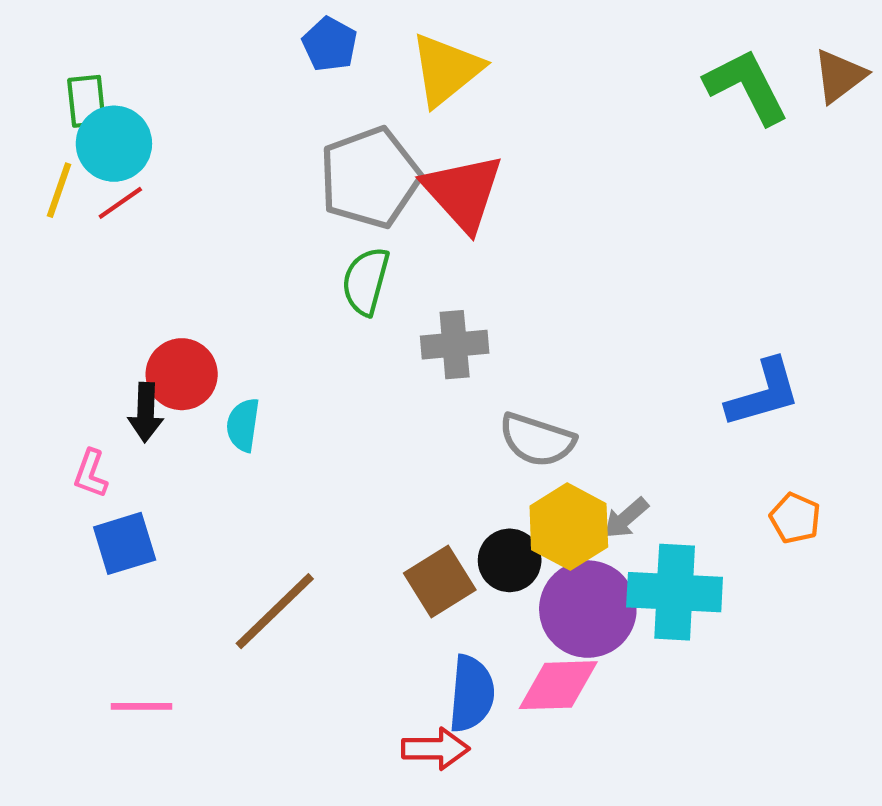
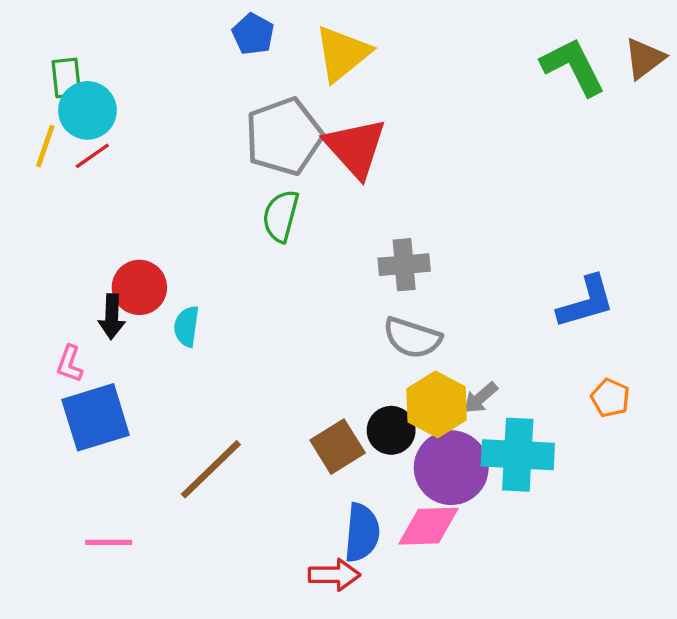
gray cross: (455, 345) -> (404, 265), moved
blue square: (125, 543) -> (96, 417), size x1.4

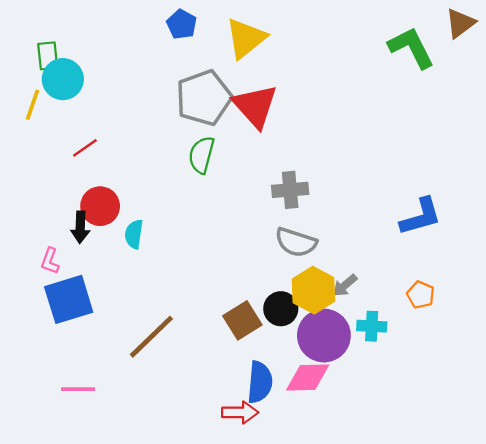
brown triangle: (644, 58) -> (460, 23), moved
red line: (92, 156) -> (85, 148), moved
orange pentagon: (610, 398) -> (421, 295), moved
cyan cross: (518, 455) -> (372, 326), size x0.6

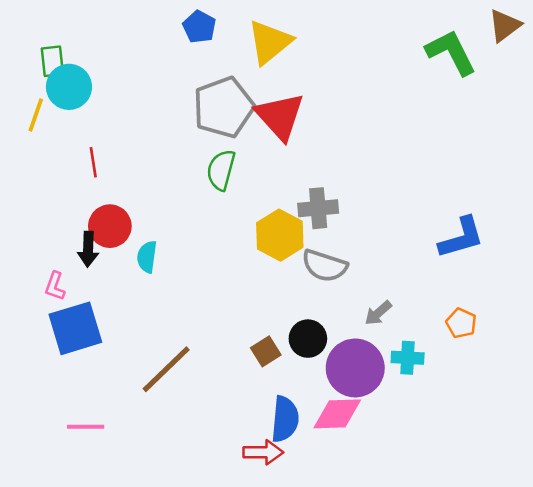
red line: (85, 148) -> (93, 162), turned -64
yellow hexagon: (313, 290) -> (280, 235), moved
brown square: (242, 320) -> (266, 351), size x0.7

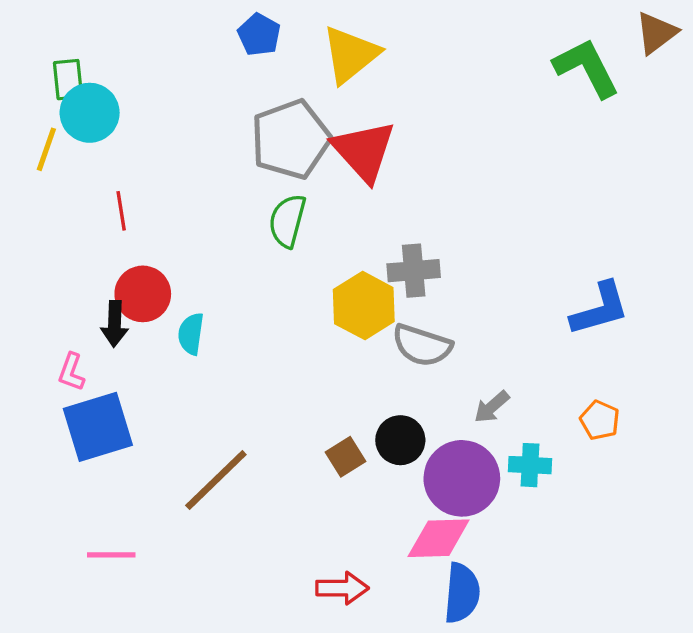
blue semicircle: (285, 419) -> (462, 593), moved

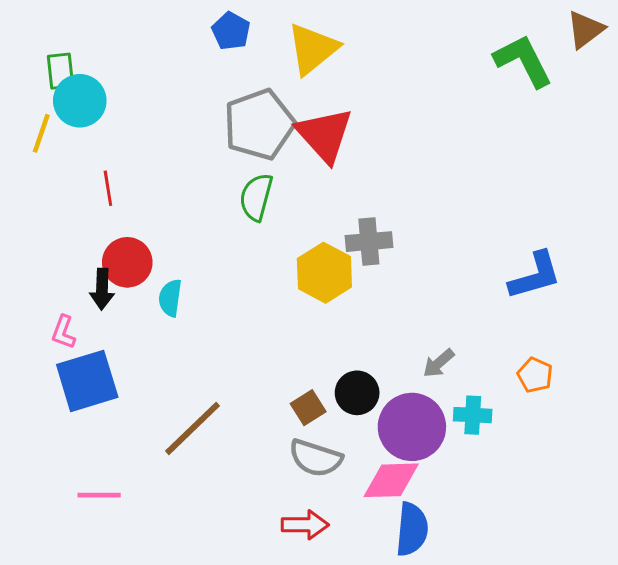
gray semicircle: (422, 345) -> (316, 458), moved

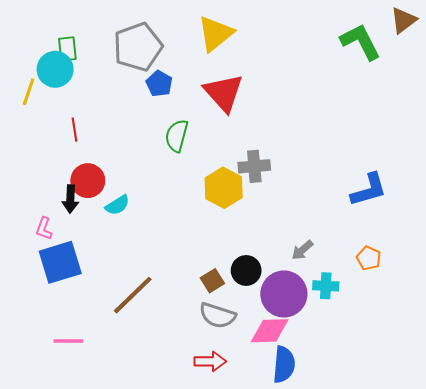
blue pentagon: (231, 31) -> (159, 84), moved
green rectangle: (61, 71) -> (67, 49), moved
gray pentagon: (259, 124) -> (138, 47), moved
cyan semicircle: (170, 298) -> (117, 205), turned -130

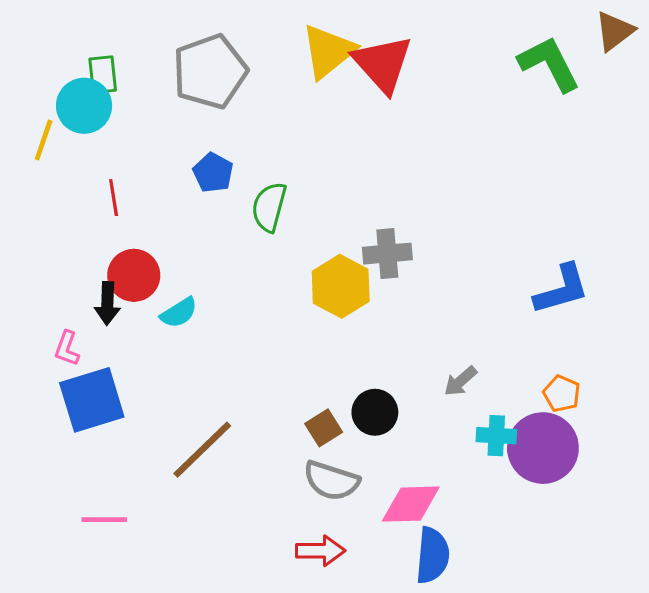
blue pentagon: (159, 84) -> (213, 173), moved
red triangle: (224, 93) -> (383, 64), moved
purple circle: (284, 294) -> (543, 448), moved

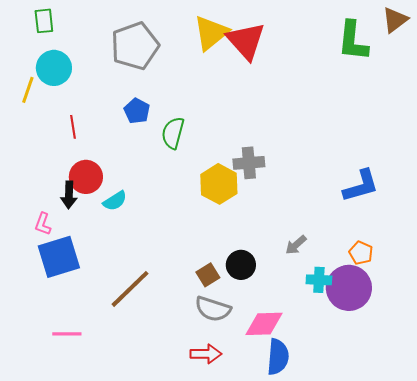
green L-shape: (549, 64) -> (353, 41), turned -147
green rectangle: (103, 75) -> (44, 21), moved

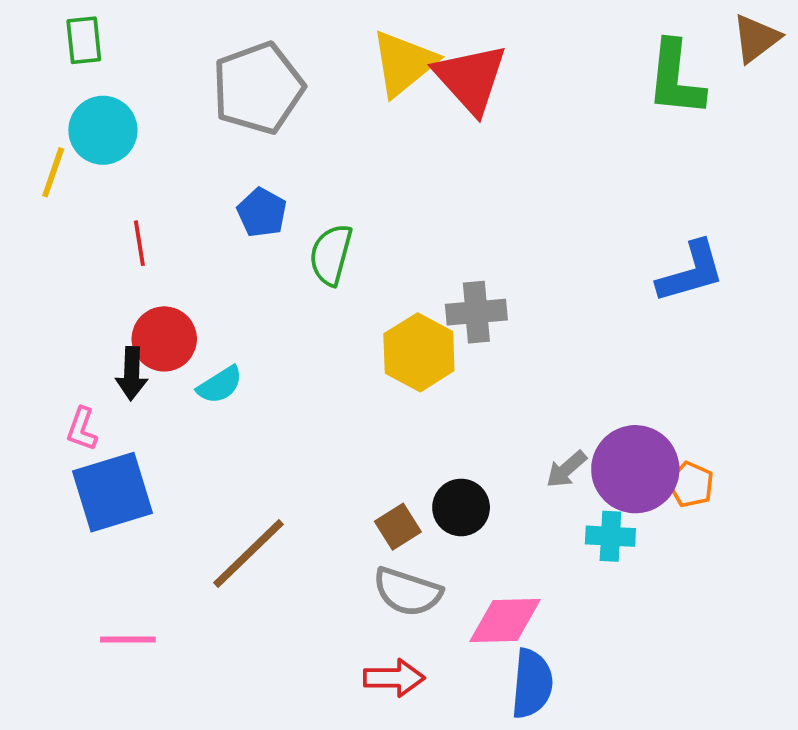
blue L-shape: (361, 186) -> (691, 272), moved
purple circle: (349, 288) -> (635, 469), moved

